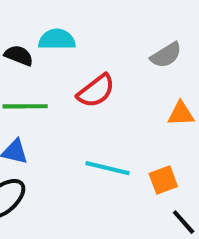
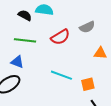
gray semicircle: (166, 55) -> (87, 27), moved

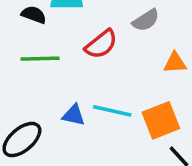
blue triangle: (17, 62) -> (74, 115), moved
orange square: (88, 84) -> (161, 120), size x1.5

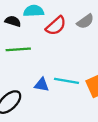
red semicircle: (101, 44) -> (56, 26), moved

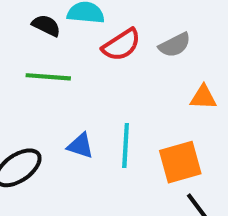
cyan line: (66, 81) -> (126, 146), turned 75

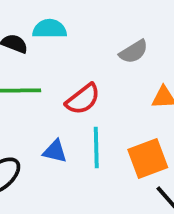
red semicircle: (121, 45) -> (83, 99), moved

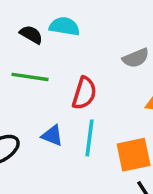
red semicircle: (83, 99) -> (84, 93), turned -44

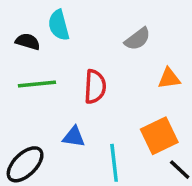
cyan semicircle: (64, 26) -> (59, 25), turned -100
cyan line: (90, 138) -> (114, 163), moved

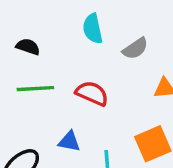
cyan semicircle: (59, 25) -> (93, 29), moved
red semicircle: (95, 87) -> (92, 93), turned -72

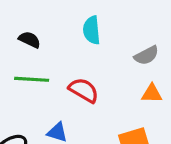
gray semicircle: (135, 48) -> (146, 55), moved

